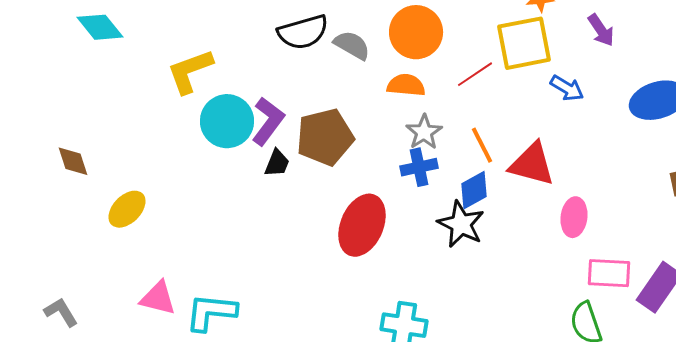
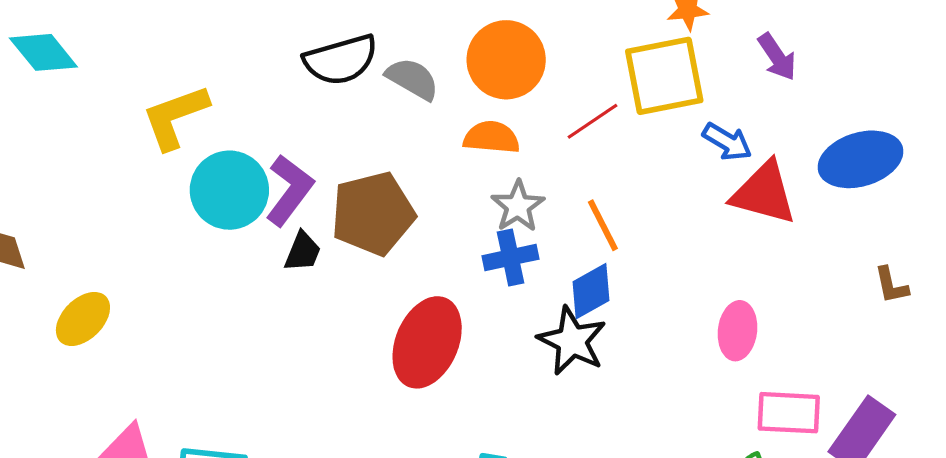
red triangle: (532, 164) -> (764, 193), moved

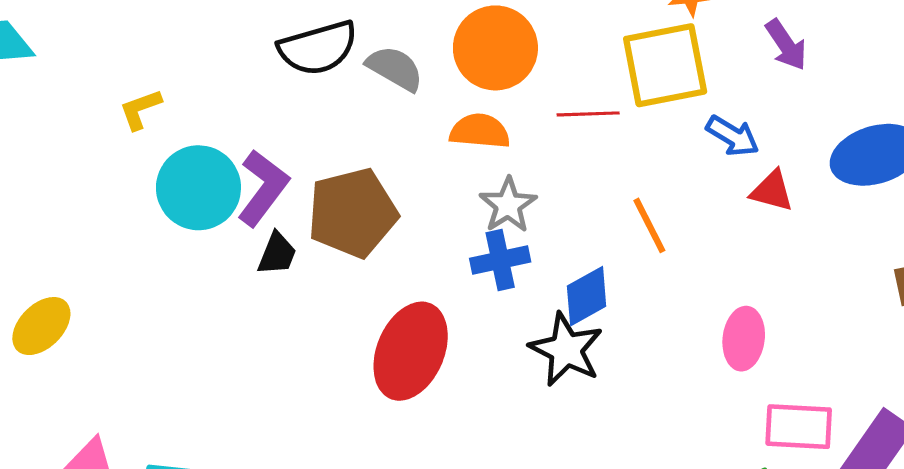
yellow L-shape: (175, 117) -> (140, 109), size x0.6
red line: (593, 121) -> (588, 114), turned 32
red triangle: (764, 193) -> (772, 191), size x0.6
orange line: (603, 225) -> (649, 225), moved

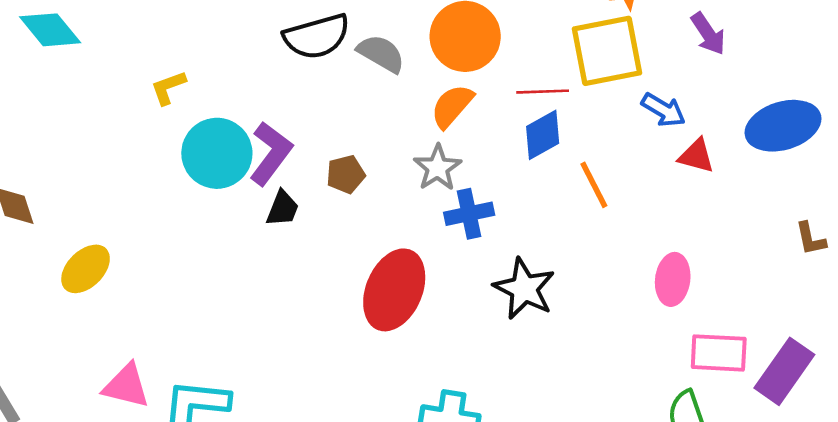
orange semicircle: (480, 131) -> (452, 106), turned -54
gray star: (508, 205) -> (438, 168), moved
brown pentagon: (352, 213) -> (346, 174), size x0.5
blue diamond: (587, 296) -> (543, 135), moved

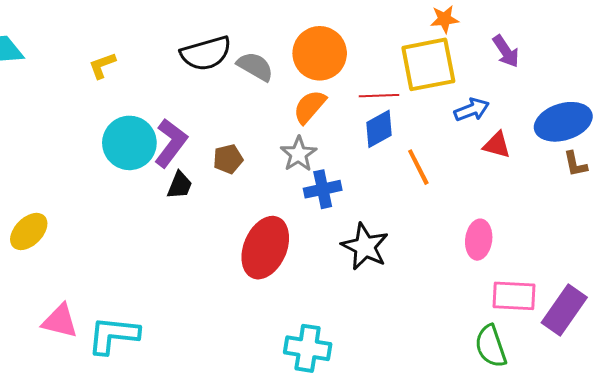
yellow L-shape: (168, 88) -> (102, 65), moved
blue arrow: (663, 110) -> (472, 110), turned -52
brown L-shape: (811, 239) -> (575, 164), moved

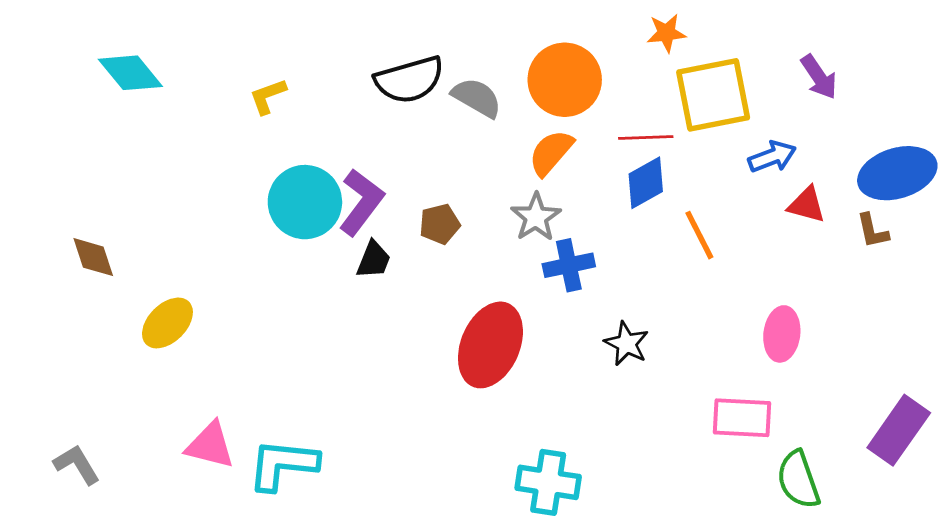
orange star: (444, 19) -> (666, 33), moved
brown L-shape: (575, 164) -> (873, 231), moved
black star: (365, 247) -> (627, 344), size x0.7
pink rectangle: (514, 296) -> (742, 418), moved

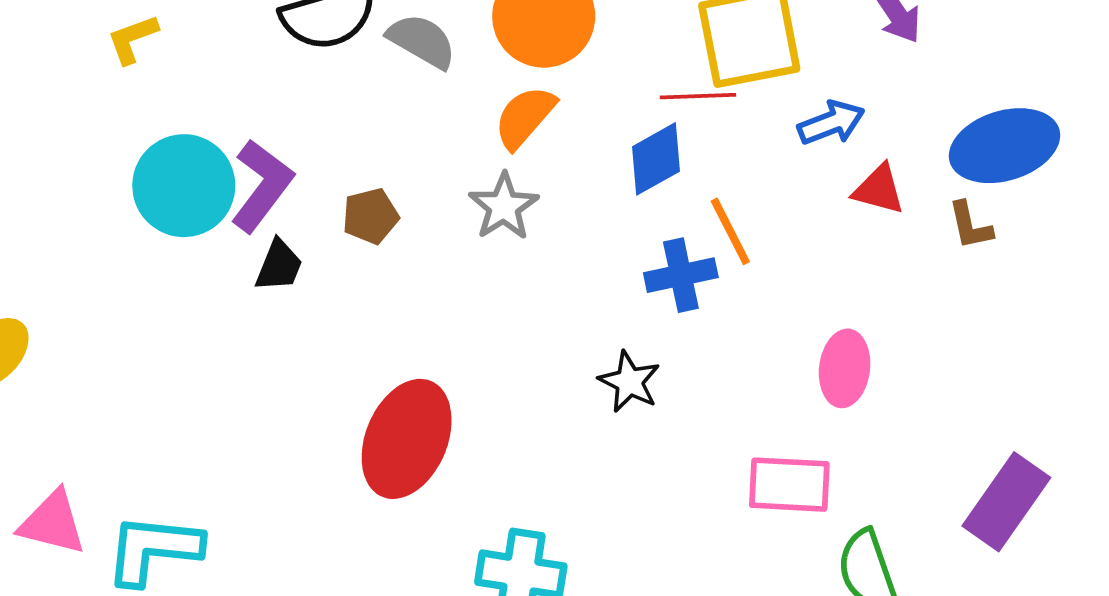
red line: (646, 137) -> (698, 96), moved
blue cross: (569, 265) -> (681, 275), moved
red ellipse: (490, 345) -> (407, 439), moved

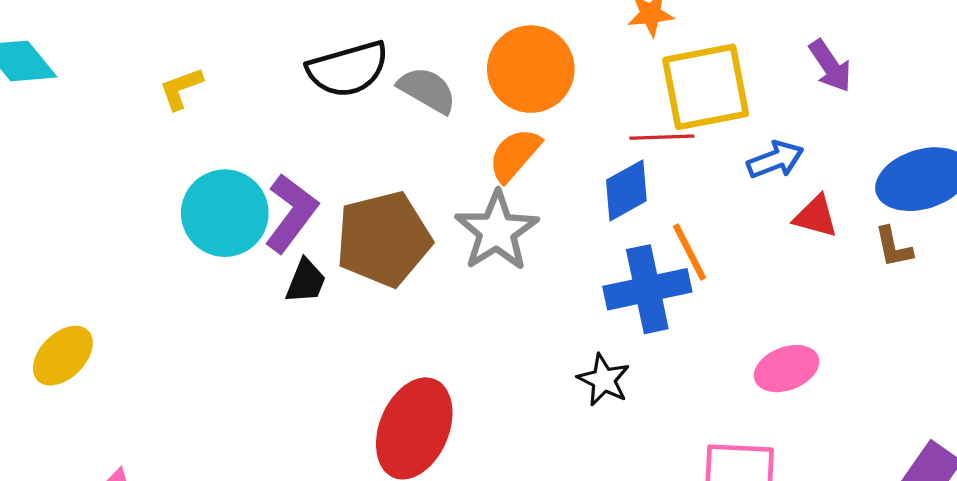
gray star: (504, 207) -> (497, 231), size x1.4
brown pentagon: (370, 216) -> (383, 239), size x2.0
blue cross: (681, 275) -> (647, 289), size x1.4
pink ellipse: (845, 368) -> (787, 369), turned 62

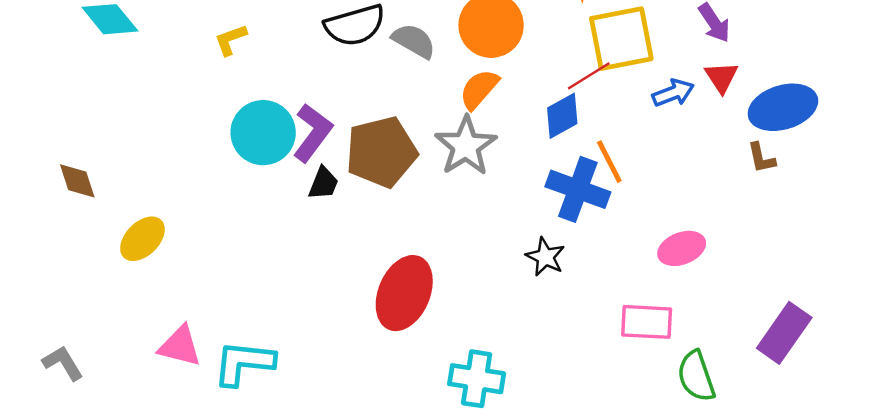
red line: (662, 137) -> (589, 76), turned -30
red triangle: (816, 216) -> (721, 77), moved, turned 42
blue cross: (647, 289) -> (578, 189), turned 32

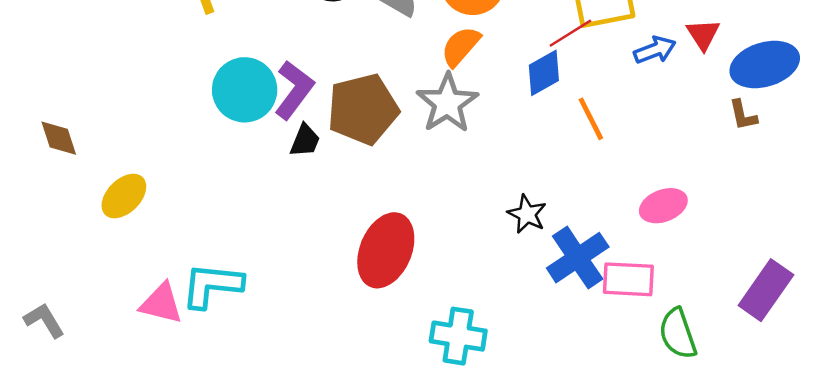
blue cross: (578, 189) -> (578, 258), moved, turned 36
cyan L-shape: (244, 363) -> (212, 285), moved

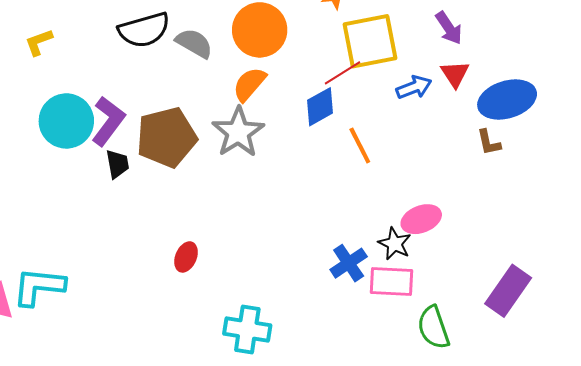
black trapezoid: (305, 141) -> (117, 164), turned -32
black star: (527, 214) -> (395, 244), moved
red ellipse: (386, 250) -> (186, 257), size x0.5
blue cross: (578, 258) -> (349, 263), size x0.7

